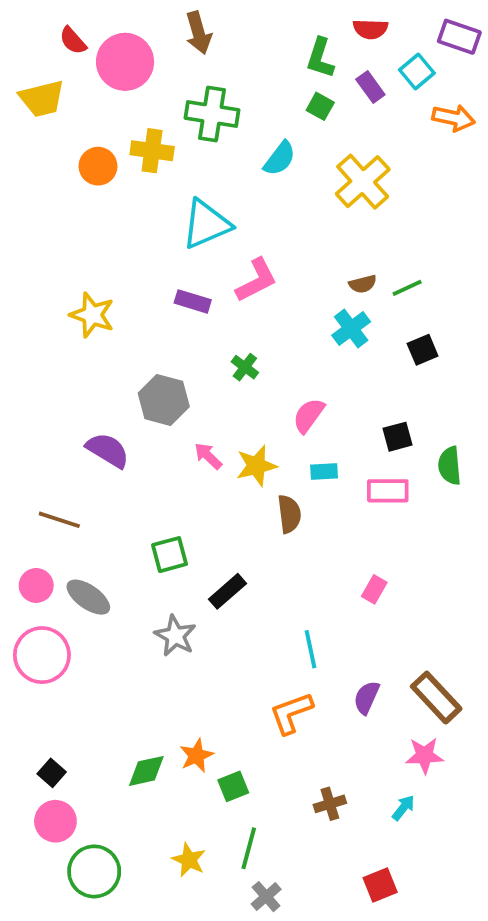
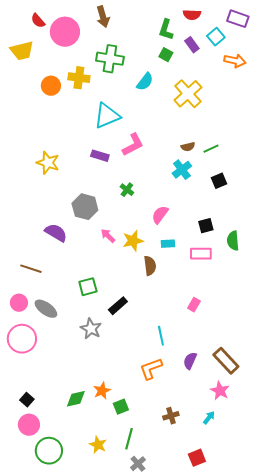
pink star: (425, 756) -> (220, 391), turned 30

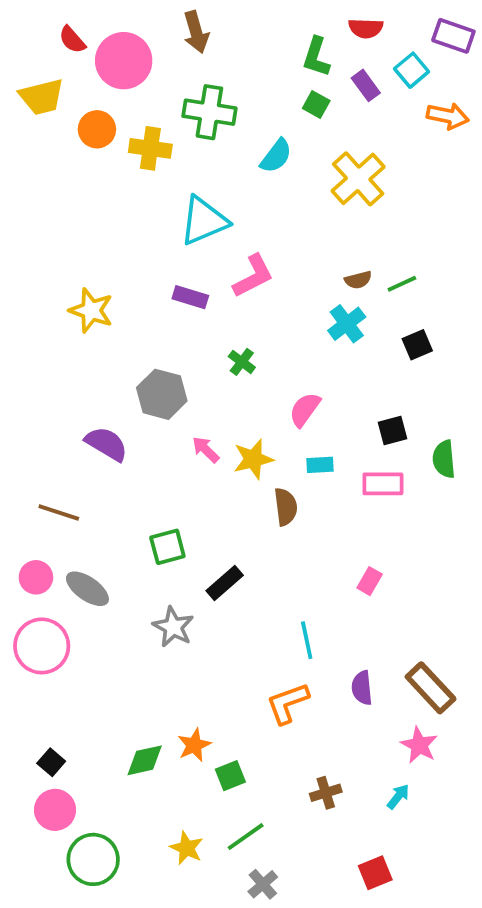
orange circle: (51, 86) -> (97, 129), moved
purple semicircle: (190, 361) -> (362, 688), turned -30
green line: (129, 439) -> (246, 837), turned 40

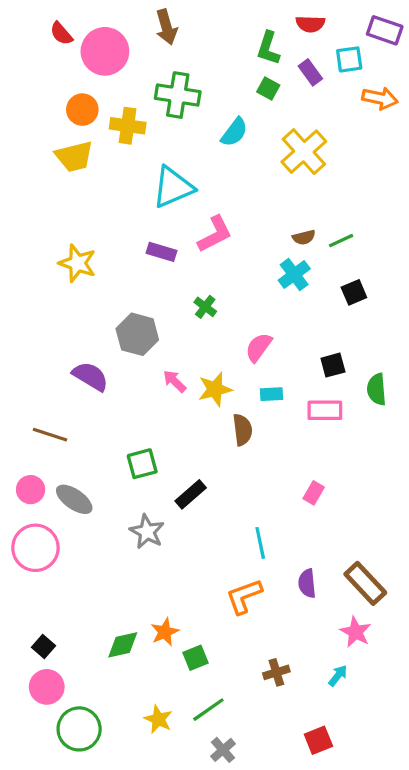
cyan square: (412, 70) -> (349, 59), turned 32
yellow trapezoid: (42, 97) -> (74, 156), moved

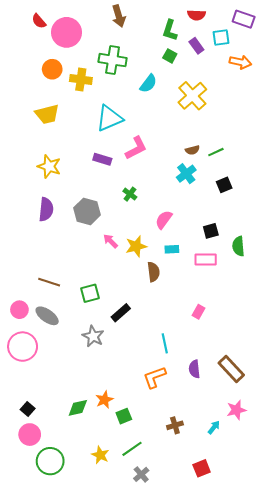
brown arrow: (166, 27) -> (119, 16), moved
yellow trapezoid: (74, 156) -> (47, 114), moved
purple semicircle: (90, 376) -> (46, 209), moved, turned 65
brown line: (50, 435) -> (49, 282), moved
pink star: (356, 632) -> (236, 410), moved, turned 30

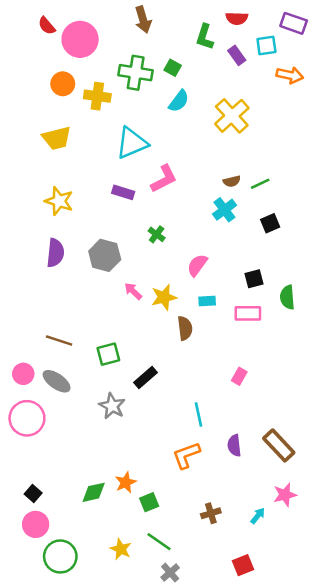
green square: (170, 56) -> (173, 68), moved
green line: (132, 449) -> (159, 542), turned 70

